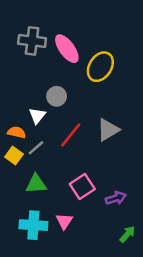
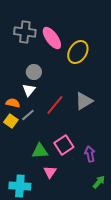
gray circle: (57, 96) -> (34, 72), moved
green triangle: (36, 184) -> (40, 151), moved
purple arrow: (116, 198) -> (90, 154), turned -84
cyan cross: (33, 225) -> (20, 186), moved

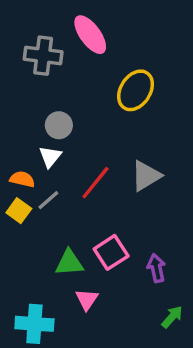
pink ellipse: (52, 38) -> (90, 35), moved

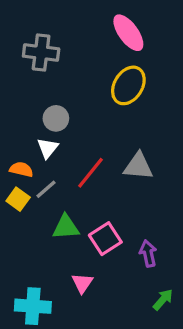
pink ellipse: (90, 35) -> (128, 33), moved
gray triangle: (146, 176) -> (138, 166), turned 36
green triangle: (69, 263) -> (66, 227), moved

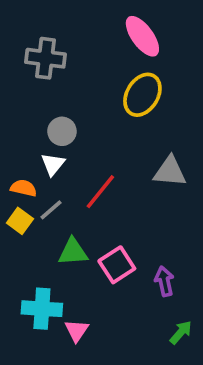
gray triangle: (138, 166) -> (170, 172), moved
pink triangle: (82, 283) -> (77, 331), moved
cyan cross: (33, 306) -> (42, 309), moved

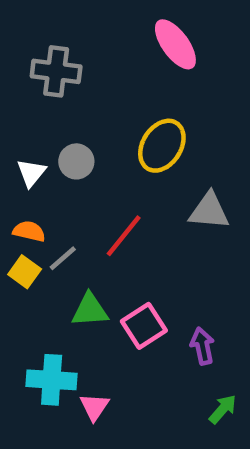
yellow ellipse: (142, 95) -> (162, 146), moved
white triangle: (53, 164) -> (31, 173), moved

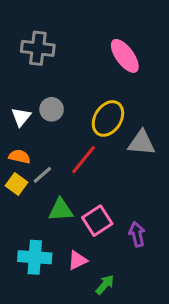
pink ellipse: (175, 44) -> (125, 56), moved
yellow ellipse: (162, 146) -> (108, 118), moved
pink triangle: (94, 407) -> (77, 260), moved, turned 30
green arrow: (223, 409) -> (105, 285), moved

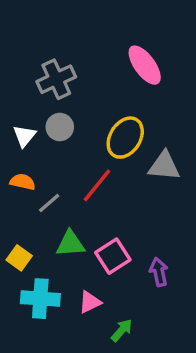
gray cross: (38, 48) -> (56, 79), moved, turned -32
yellow square: (16, 184) -> (19, 258), moved

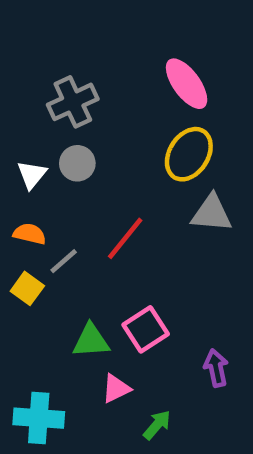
yellow ellipse: (125, 138) -> (189, 154), moved
green triangle: (70, 244) -> (91, 341), moved
yellow square: (19, 258) -> (27, 288), moved
purple arrow: (159, 272) -> (216, 368), moved
cyan cross: (40, 299) -> (39, 418), moved

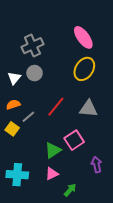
gray triangle: (212, 213) -> (88, 109), moved
orange semicircle: (30, 234) -> (13, 105), turned -32
pink square: (146, 329) -> (74, 140), moved
green triangle: (91, 341) -> (53, 150), moved, turned -30
cyan cross: (39, 418) -> (17, 175), moved

